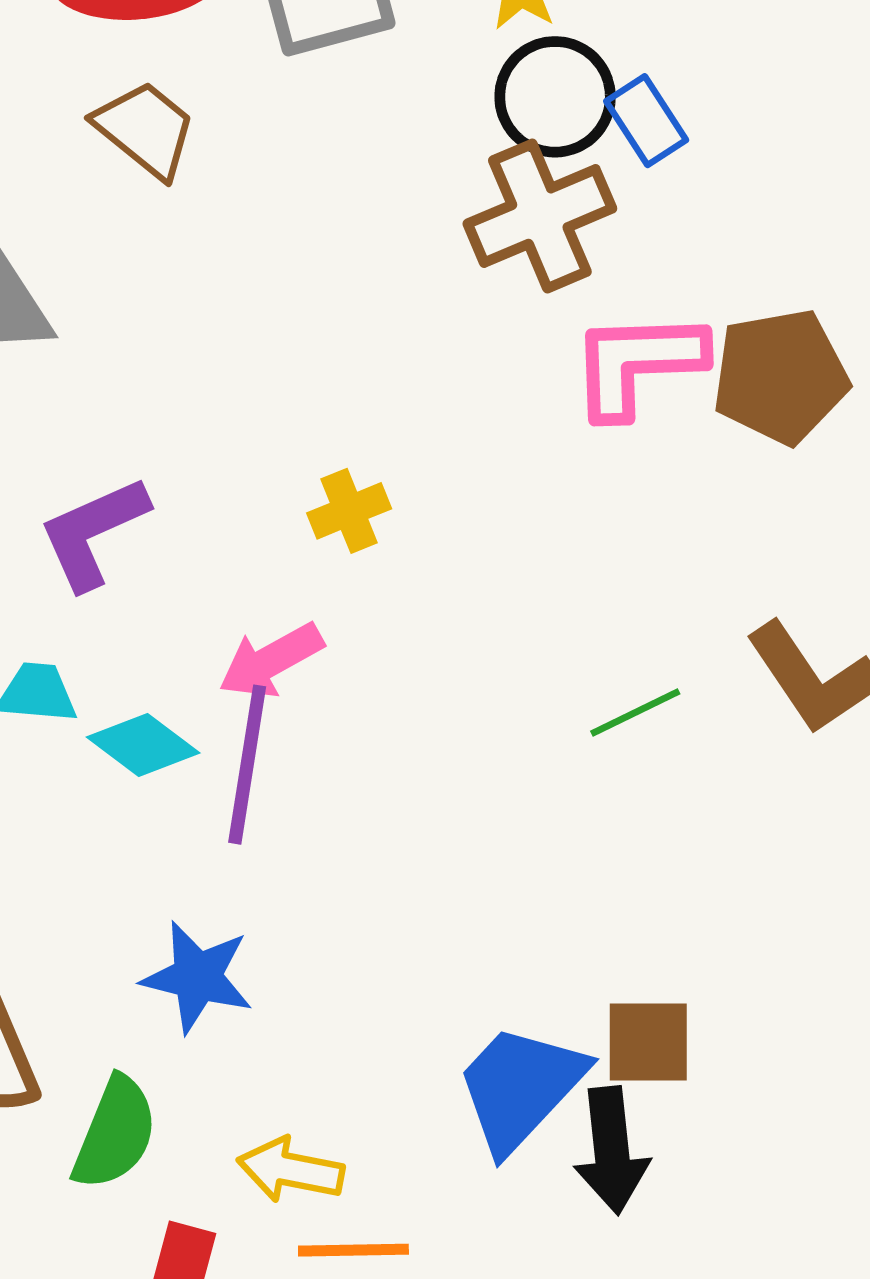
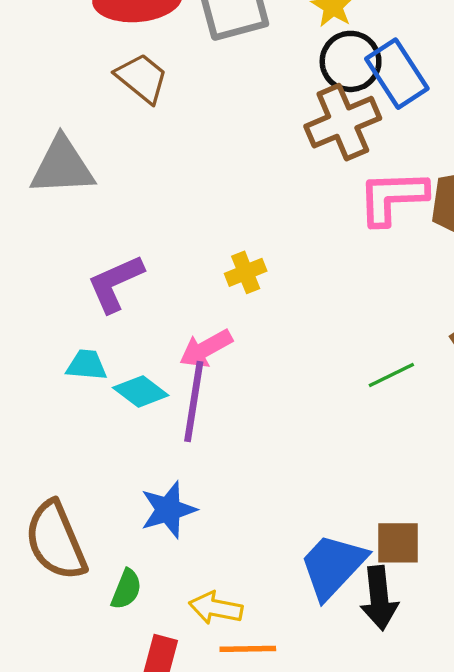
blue rectangle: (646, 121) -> (397, 74), size x1.5
blue star: (197, 977) -> (168, 510), turned -30
green semicircle: (115, 1133) -> (126, 589), size x0.7

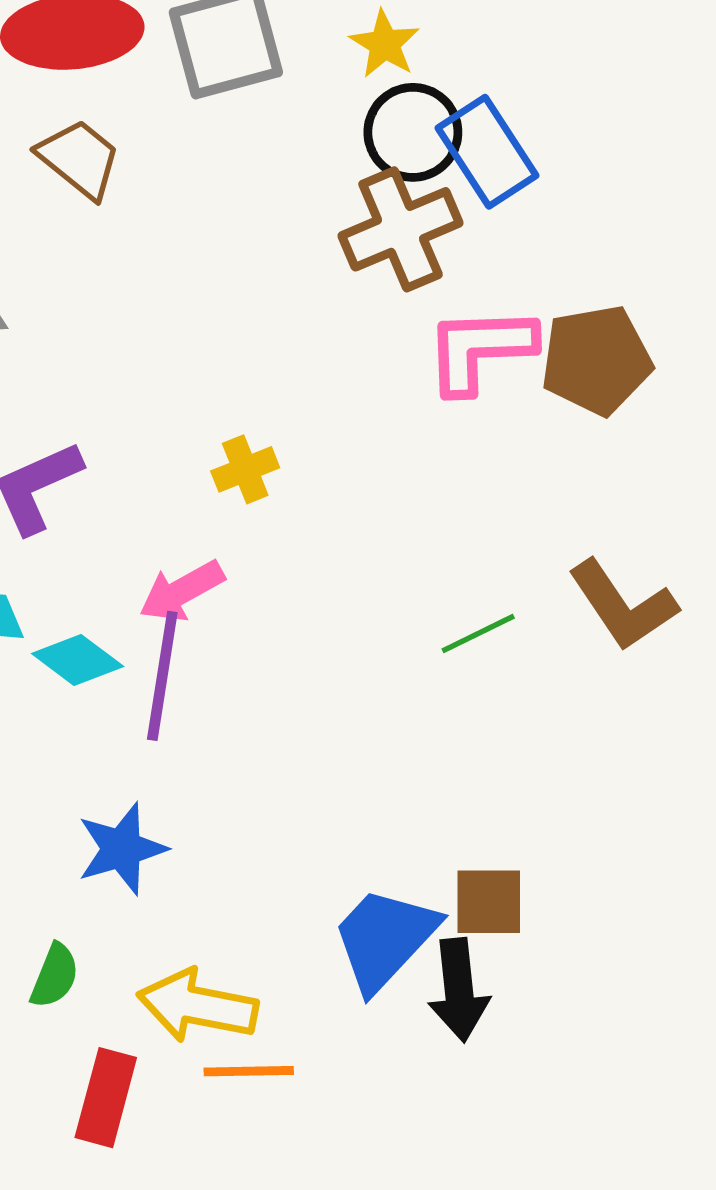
yellow arrow: (216, 608) -> (198, 1006), size x1.4

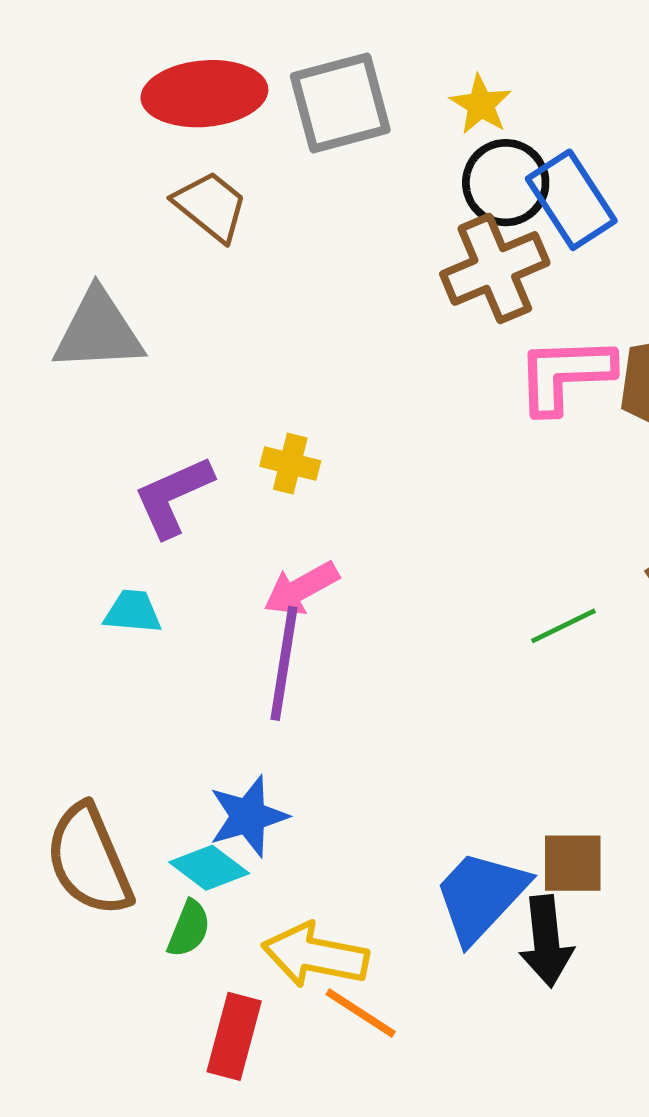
yellow cross: (245, 469) -> (290, 464), moved, turned 36
cyan diamond: (78, 660) -> (209, 868), moved
orange line: (249, 1071) -> (361, 1013), turned 34

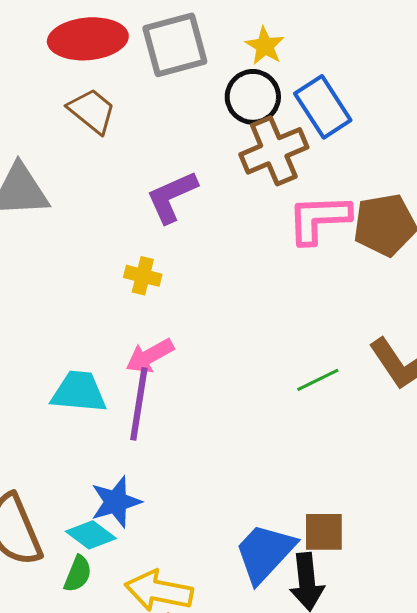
black circle: (506, 183) -> (253, 97), moved
purple L-shape: (173, 496) -> (172, 197), moved
cyan trapezoid: (133, 612) -> (79, 392), moved, size x1.5

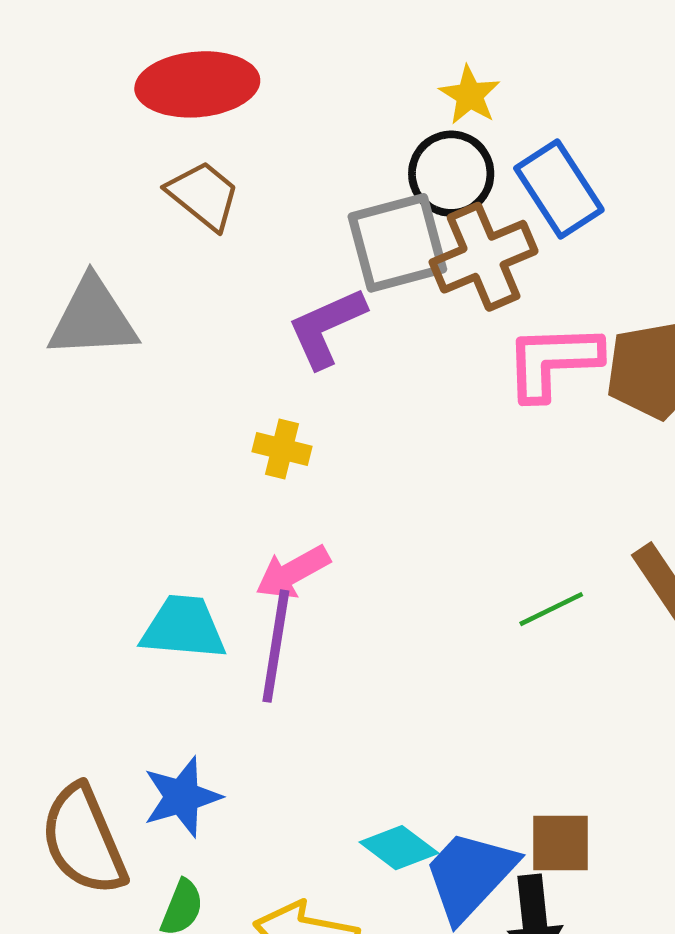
gray square: (175, 45) -> (397, 243), moved
blue star: (116, 502) -> (182, 797), moved
cyan diamond: (91, 535) -> (399, 848), moved

